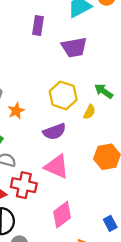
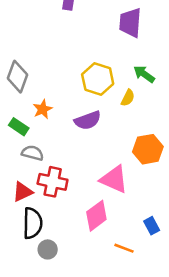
purple trapezoid: (74, 47) -> (130, 23), moved, turned 104
orange star: (16, 111) -> (43, 109), moved
pink triangle: (57, 167) -> (114, 179), moved

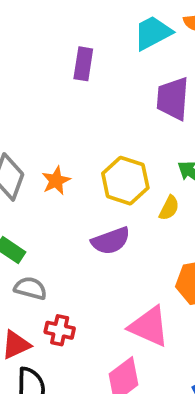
orange star: (43, 109) -> (56, 181), moved
red cross: (53, 182) -> (60, 330), size x0.7

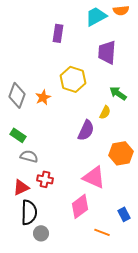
yellow hexagon: (125, 181) -> (73, 79), moved
purple semicircle: (111, 241) -> (86, 130), moved, turned -45

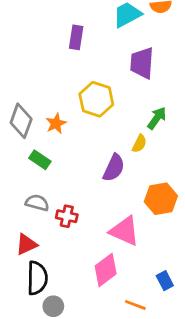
green arrow: (118, 93) -> (157, 118), turned 90
green rectangle: (18, 135) -> (40, 160), moved
red cross: (45, 179) -> (67, 216), moved

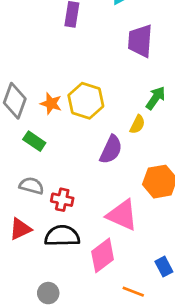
yellow hexagon: (96, 99) -> (86, 101), moved
orange star: (56, 123) -> (51, 104), turned -30
black semicircle: (37, 278) -> (62, 236), moved, turned -92

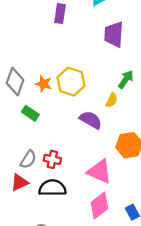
purple semicircle: (111, 150) -> (91, 120), turned -85
gray semicircle: (32, 186) -> (28, 159), moved, turned 108
pink diamond: (103, 255) -> (99, 205), moved

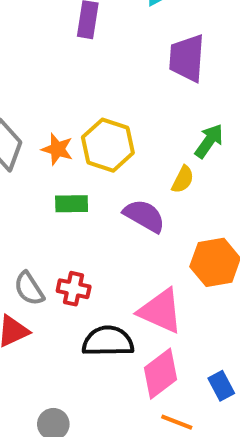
green rectangle: (30, 113) -> (72, 204), moved, turned -35
gray semicircle: (28, 159) -> (29, 289), turned 114
black semicircle: (52, 188) -> (108, 341), moved

